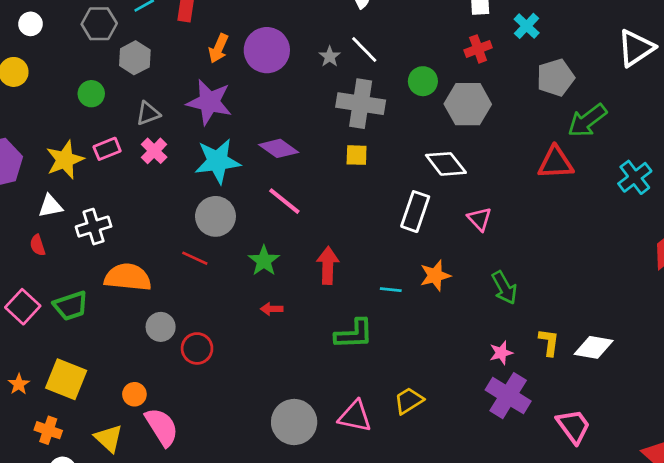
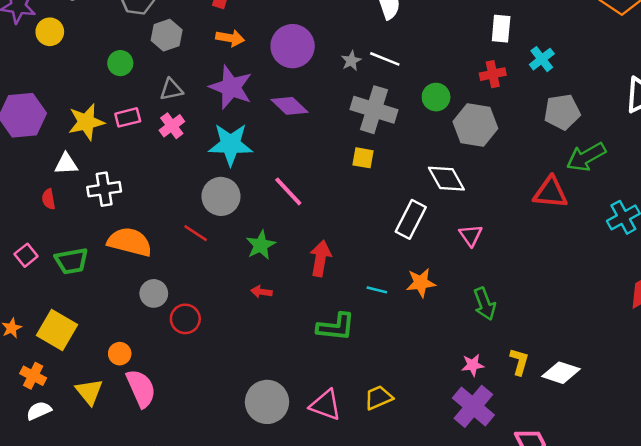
orange arrow: (218, 48) -> (230, 38), moved, turned -112
white line: (364, 49) -> (385, 59), turned -32
purple diamond: (279, 148) -> (290, 106), moved
pink square: (23, 307) -> (26, 255), size x0.7

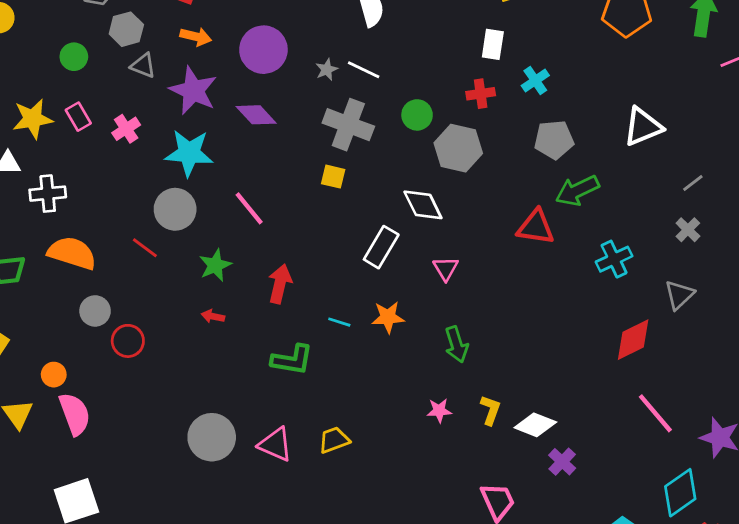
gray triangle: (171, 90) -> (143, 66), moved, turned 30
pink rectangle: (128, 117) -> (78, 117), turned 70
purple cross: (473, 406) -> (562, 462), moved, size x0.6

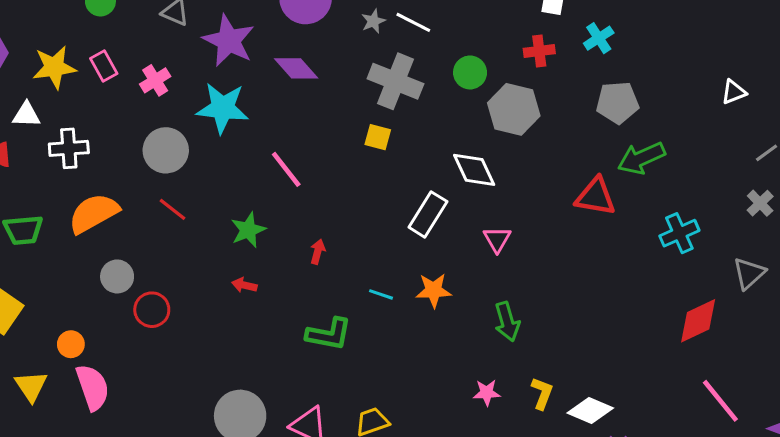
white triangle: (643, 127) -> (734, 92), moved, size x0.6
gray circle: (175, 209) -> (166, 150), moved
orange semicircle: (72, 253) -> (94, 213), turned -48
red arrow: (280, 284) -> (318, 252), size x0.6

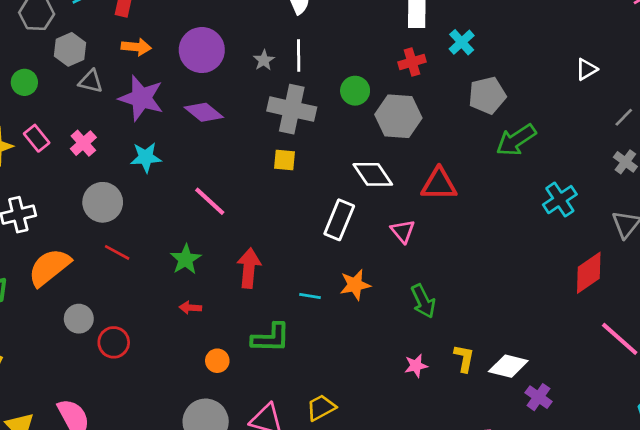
white line: (413, 22) -> (299, 55), turned 72
cyan star: (223, 108) -> (146, 157), size x0.7
red triangle: (596, 197) -> (439, 184), moved
red arrow: (318, 252) -> (249, 268), size x1.8
orange circle: (71, 344) -> (217, 361), moved

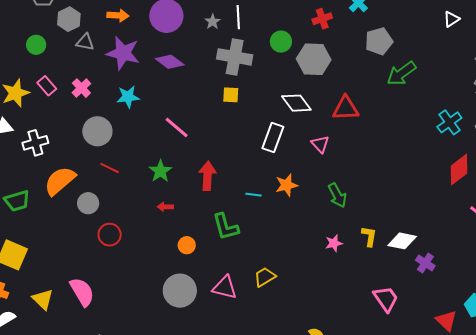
cyan cross: (560, 200) -> (449, 122), moved
gray circle: (79, 319) -> (88, 203), moved
green L-shape: (271, 338) -> (226, 227), turned 76

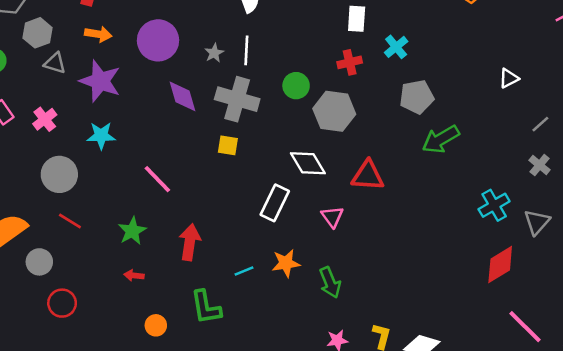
purple diamond: (170, 62) -> (183, 96), moved, turned 32
cyan line: (253, 195) -> (244, 271), turned -35
green arrow: (337, 195) -> (330, 282), moved

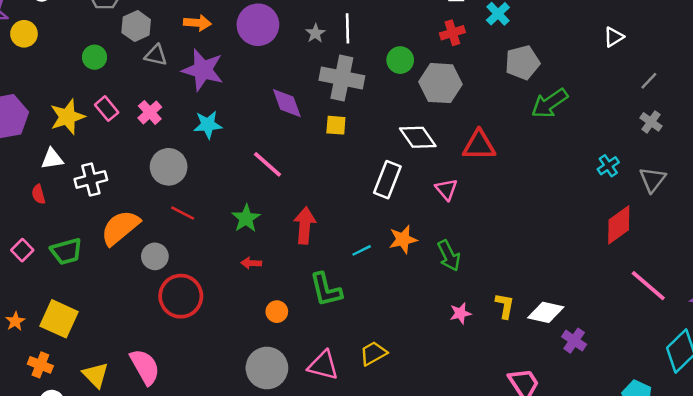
purple diamond: (183, 96) -> (287, 103), moved
cyan cross: (494, 205) -> (608, 166), size x0.7
red circle: (62, 303) -> (181, 296), size x1.5

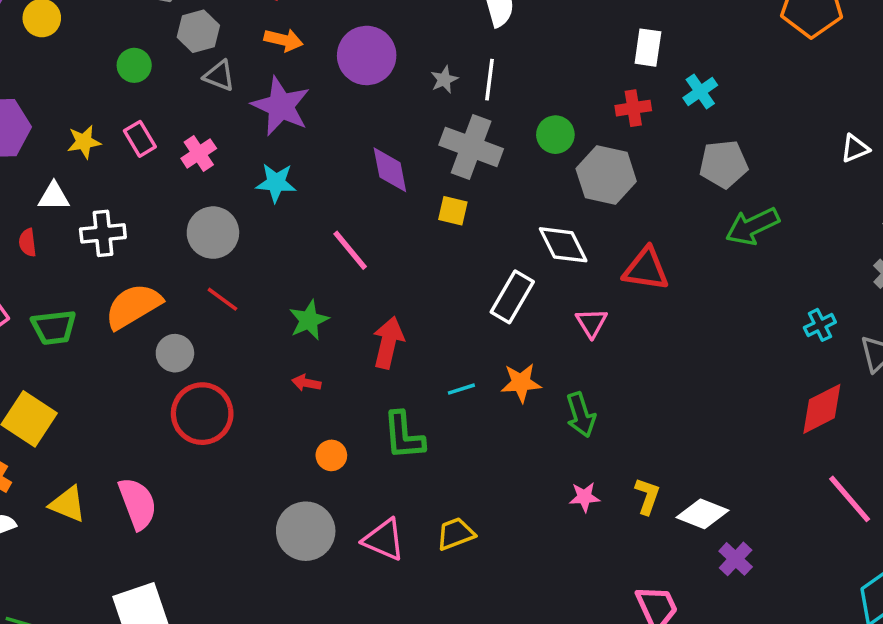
yellow star: (67, 117) -> (84, 142), size x0.7
yellow triangle: (96, 375) -> (68, 504), turned -32

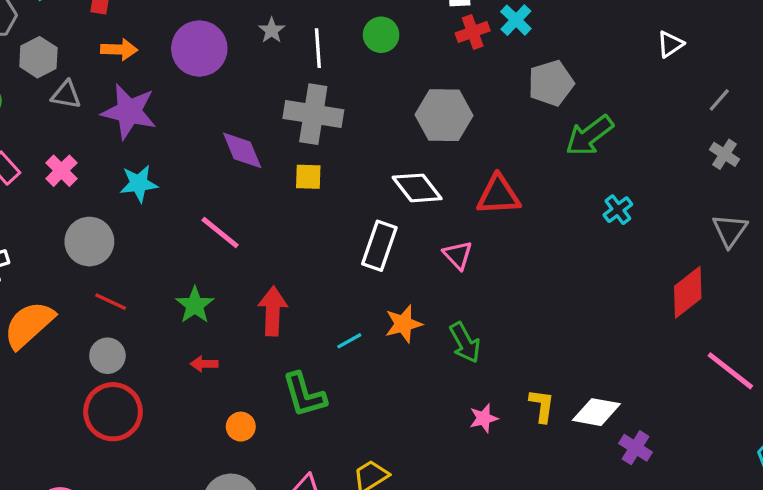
gray star: (444, 80) -> (272, 30), moved
red cross: (633, 108) -> (473, 32), moved
green circle: (555, 135) -> (381, 35), moved
cyan cross: (820, 325) -> (618, 210), moved
gray circle: (175, 353) -> (107, 356), moved

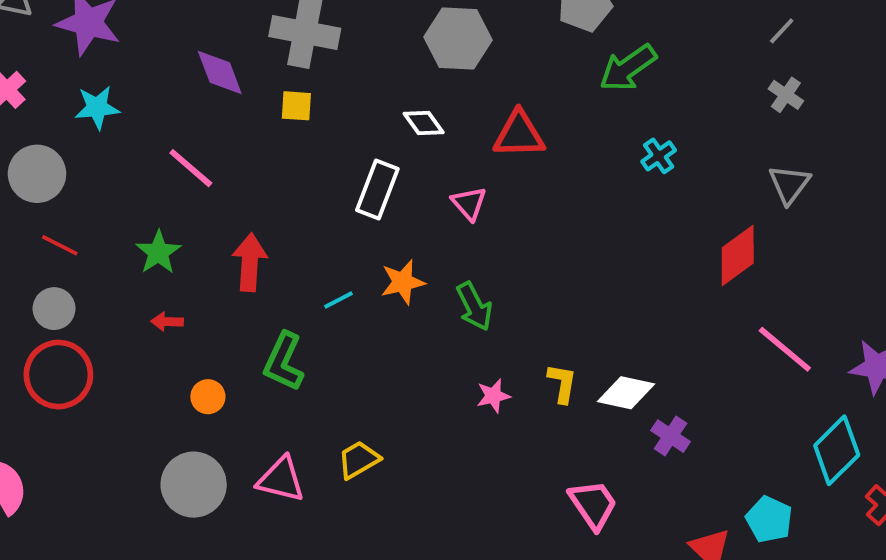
white diamond: (417, 188) -> (424, 123), size x0.7
green L-shape: (304, 395) -> (284, 362), turned 39

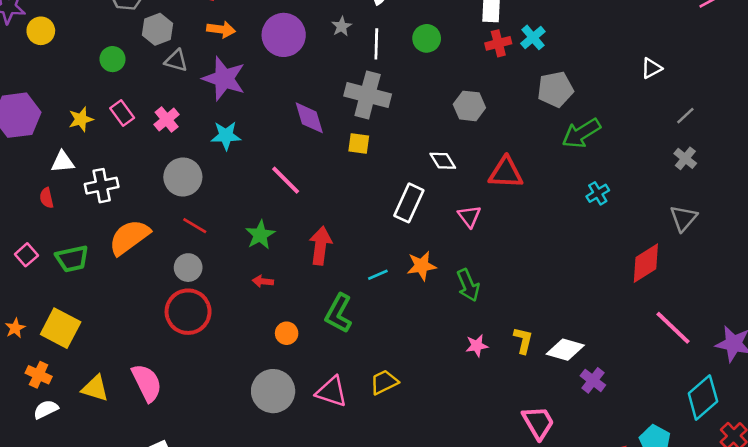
gray hexagon: (458, 38) -> (469, 106), size x0.7

